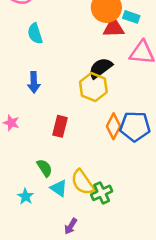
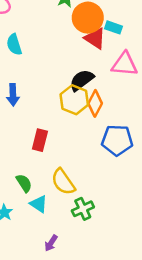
red triangle: (113, 28) -> (95, 38), turned 35
orange diamond: (113, 126) -> (95, 103), moved
yellow semicircle: (83, 182) -> (63, 182), moved

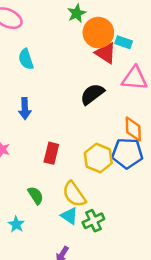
yellow hexagon: (74, 100) -> (98, 158), moved
orange diamond: (95, 103) -> (133, 129), moved, turned -30
cyan triangle: (39, 204) -> (69, 216), moved

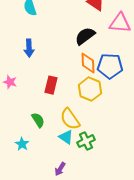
orange diamond: (133, 129) -> (88, 63), moved
blue pentagon: (127, 153) -> (110, 66), moved

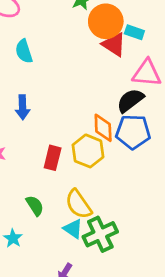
black semicircle: (85, 36) -> (130, 100), moved
yellow hexagon: (90, 89) -> (88, 151), moved
green cross: (86, 141) -> (100, 234), size x1.4

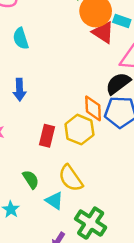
cyan triangle: (73, 229) -> (54, 201), moved
green cross: (100, 234) -> (91, 223), moved, turned -32

